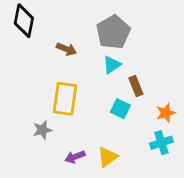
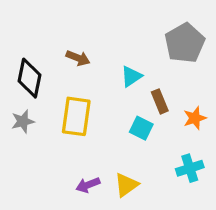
black diamond: (24, 21) -> (29, 78), moved
gray pentagon: (113, 32) -> (185, 43), moved
orange star: (166, 113) -> (195, 118), moved
gray star: (42, 130) -> (23, 121), moved

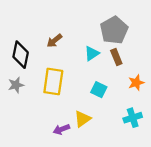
gray pentagon: (185, 43) -> (114, 30), moved
brown arrow: (78, 58) -> (54, 41), turned 119
brown rectangle: (160, 101) -> (116, 57), moved
yellow triangle: (126, 185) -> (82, 119), moved

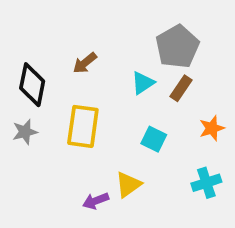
brown rectangle: (116, 57) -> (181, 88), turned 56

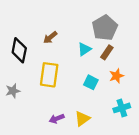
orange star: (212, 128) -> (116, 76), moved
gray star: (25, 132) -> (13, 91), moved
yellow triangle: (128, 184) -> (82, 119), moved

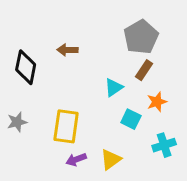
brown arrow: (50, 37) -> (68, 50), turned 40
cyan triangle: (84, 49) -> (114, 87), moved
yellow rectangle: (49, 75) -> (66, 126), moved
cyan square: (91, 82) -> (131, 119), moved

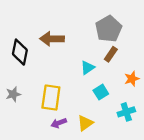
brown arrow: (68, 50) -> (52, 39), size x1.5
orange star: (157, 102) -> (132, 79), moved
cyan square: (131, 119) -> (101, 92), turned 32

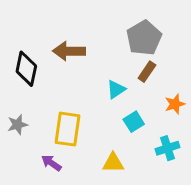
purple arrow: (59, 123) -> (51, 163), moved, turned 56
yellow triangle: (85, 123) -> (113, 163), turned 35

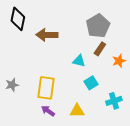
black diamond: (26, 69) -> (18, 19), moved
cyan triangle: (116, 89) -> (79, 61), turned 48
orange star: (175, 104) -> (119, 61), moved
purple arrow: (51, 163) -> (48, 111), moved

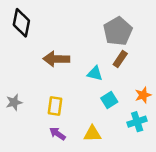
brown arrow: (47, 35) -> (56, 59), moved
orange star: (119, 61) -> (143, 95), moved
yellow rectangle: (46, 88) -> (55, 106), size x0.7

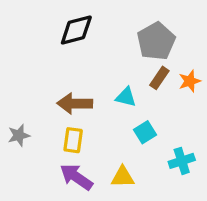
black diamond: (21, 23) -> (76, 30), moved, turned 64
brown arrow: (56, 59) -> (75, 103), moved
orange star: (143, 95) -> (190, 81), moved
purple arrow: (57, 134) -> (76, 177), size x1.5

